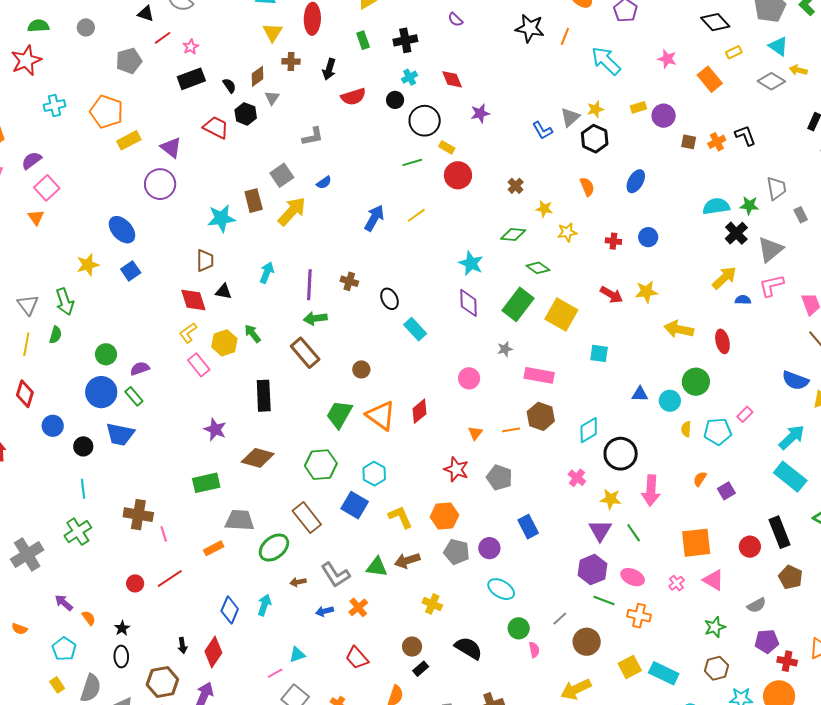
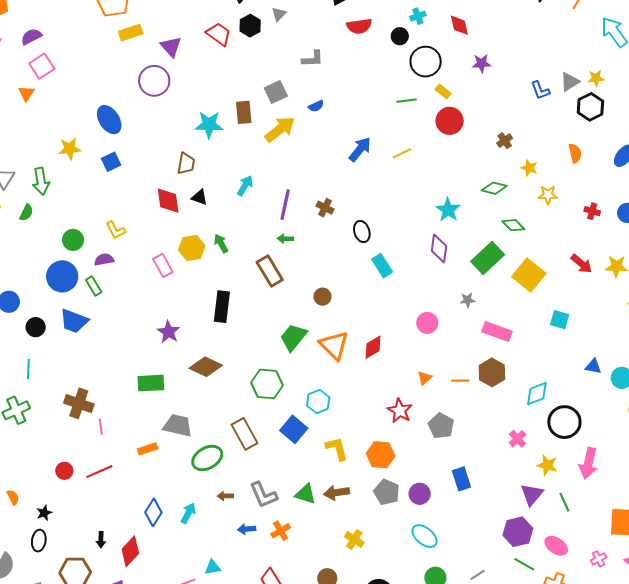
green arrow: (315, 318) -> (285, 239), size x0.7
yellow L-shape: (188, 333) -> (116, 230), moved, turned -90

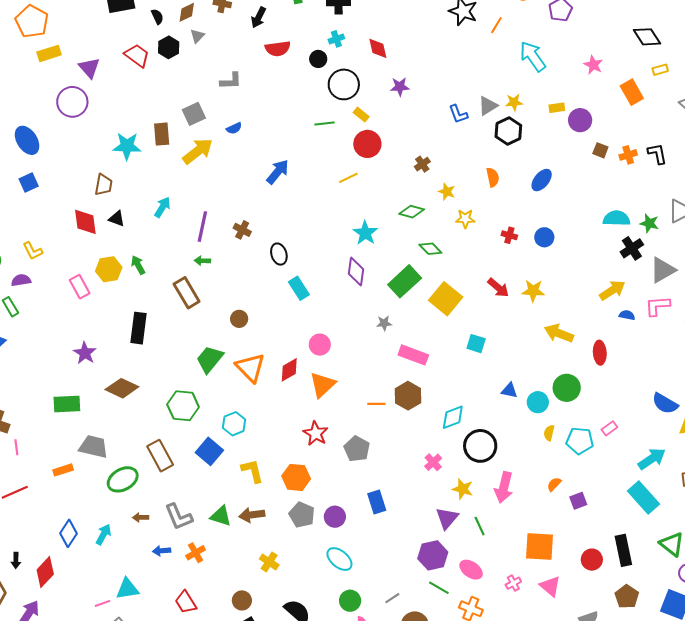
yellow line: (402, 153) -> (348, 178), moved
pink circle: (427, 323) -> (320, 345), moved
orange triangle: (425, 378) -> (322, 385), moved, size x1.8
cyan triangle: (213, 567) -> (127, 589), size x1.4

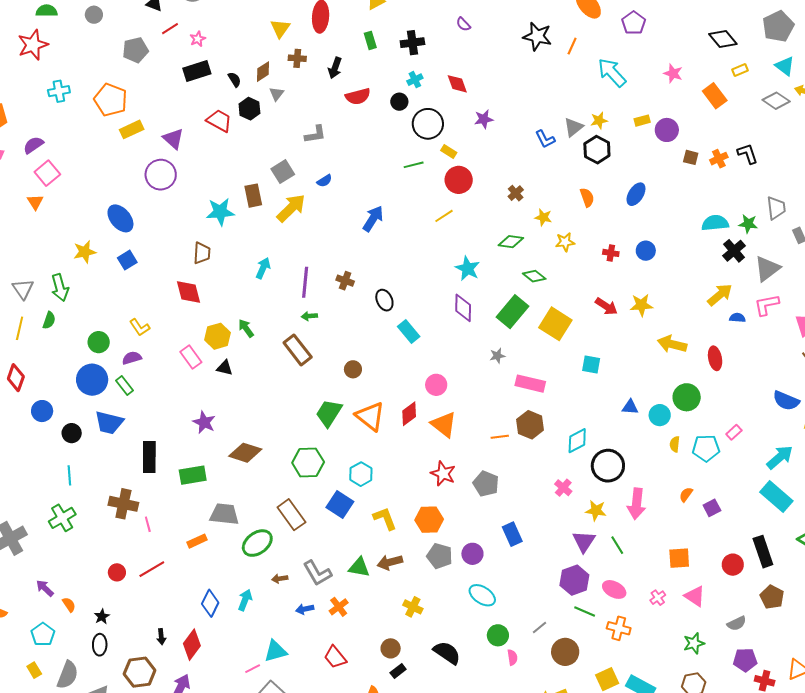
black triangle: (117, 219) -> (225, 368), moved
black rectangle: (138, 328) -> (149, 457), moved
orange triangle: (322, 385) -> (444, 424), turned -32
orange square: (540, 547) -> (679, 558), size x0.7

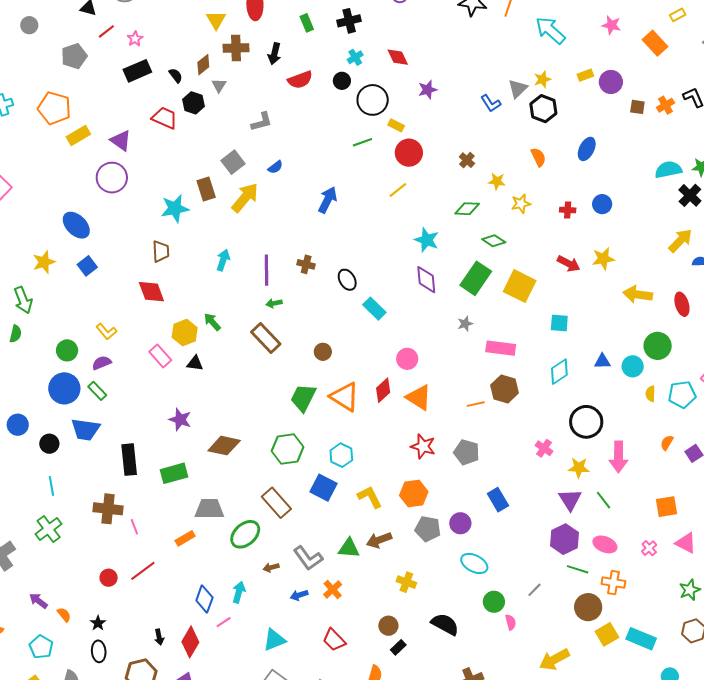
brown cross: (297, 58) -> (236, 48), size x1.4
cyan diamond: (577, 441) -> (559, 372), moved
brown circle: (565, 652) -> (588, 607), moved
pink line: (253, 669) -> (224, 622), moved

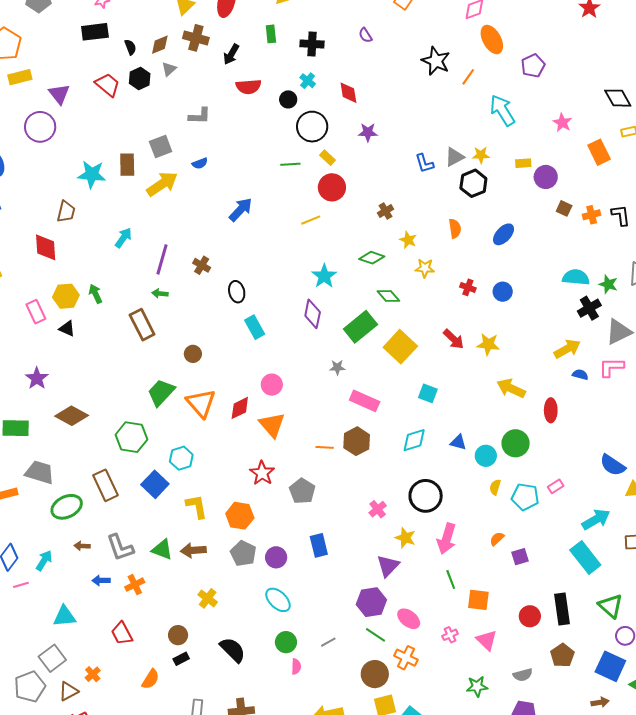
cyan cross: (355, 57) -> (308, 81), turned -35
green line: (604, 500) -> (451, 579), moved

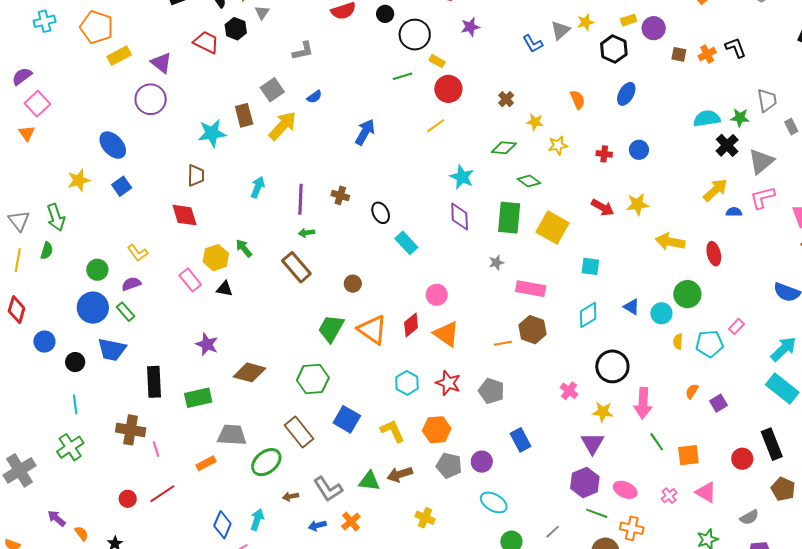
black hexagon: (473, 183) -> (614, 49), moved
green rectangle: (360, 327) -> (509, 218), turned -32
blue triangle: (458, 442) -> (632, 307), turned 30
cyan hexagon: (181, 458) -> (407, 383), moved

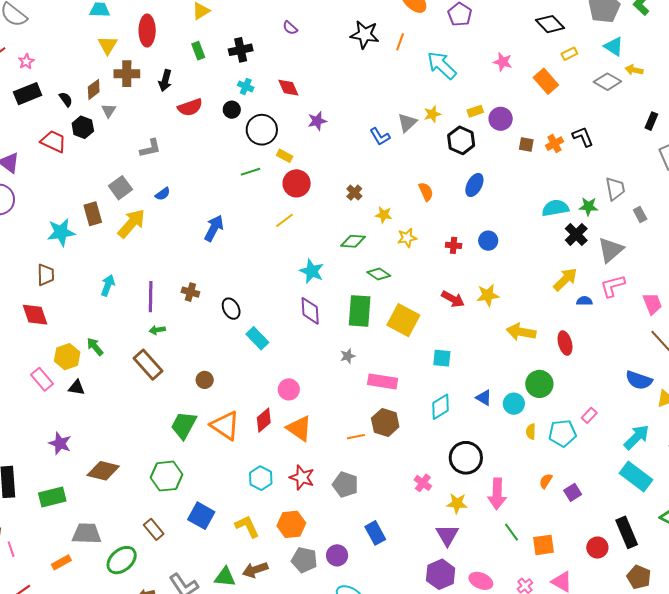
brown rectangle: (299, 432) -> (154, 529), size x0.7

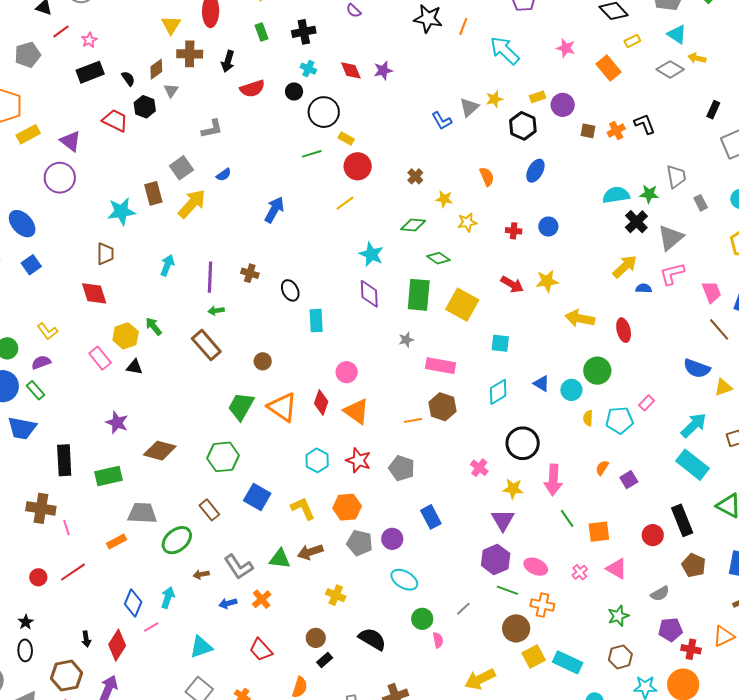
purple star: (317, 121) -> (383, 70), moved
cyan rectangle: (257, 338) -> (316, 321), turned 40
red diamond: (264, 420) -> (321, 403), turned -30

